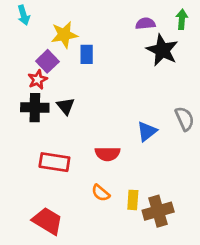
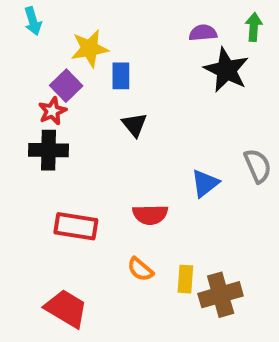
black triangle: (66, 106) -> (135, 125), moved

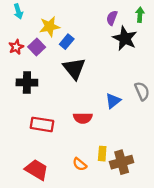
purple semicircle: (203, 33) -> (112, 18), turned -64
blue rectangle: (121, 76) -> (67, 42), turned 40
red star: (52, 111) -> (16, 47), moved
black triangle: (135, 125) -> (74, 68), size x1.6
orange semicircle: (140, 269) -> (80, 164), moved

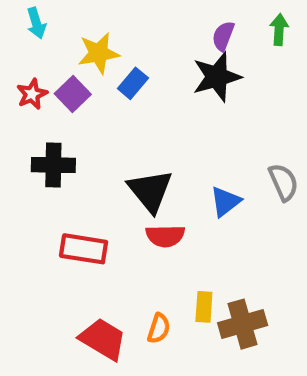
black star: (125, 38) -> (217, 77), moved, turned 30
black triangle: (74, 68) -> (150, 191), moved
orange semicircle: (80, 164) -> (159, 328), turned -112
red trapezoid: (37, 170) -> (103, 339), moved

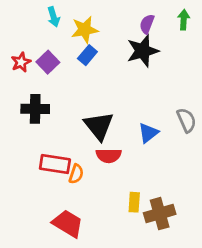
cyan arrow: (36, 23) -> (54, 17), moved
yellow star: (99, 53) -> (85, 30), moved
orange semicircle: (159, 328) -> (76, 174), moved

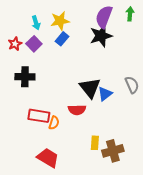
cyan arrow: (54, 17) -> (36, 23), moved
purple semicircle: (147, 24) -> (104, 17), size x1.6
black triangle: (99, 126) -> (90, 88), moved

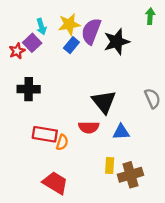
purple semicircle: (104, 17) -> (91, 31), moved
purple square: (34, 44) -> (32, 43), moved
blue triangle: (105, 94) -> (121, 132), moved, turned 35

